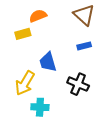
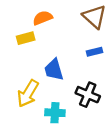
cyan cross: (40, 107) -> (55, 113), moved

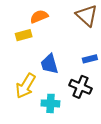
blue rectangle: (95, 52) -> (90, 59), moved

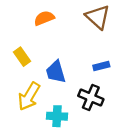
yellow rectangle: (24, 35) -> (22, 57), moved, turned 70

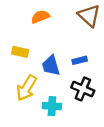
yellow rectangle: (22, 57) -> (20, 52), turned -42
blue rectangle: (101, 66) -> (80, 60), moved

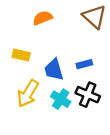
cyan cross: (52, 106) -> (61, 99), moved, turned 30

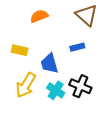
blue rectangle: (84, 64) -> (77, 47), moved

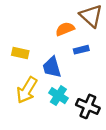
orange semicircle: (39, 16) -> (65, 29), moved
black cross: (80, 86) -> (88, 106), moved

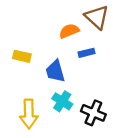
yellow arrow: (27, 90) -> (29, 114), moved, turned -32

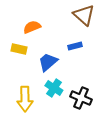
orange semicircle: (69, 31) -> (32, 27), moved
blue trapezoid: (55, 71) -> (48, 62), turned 65

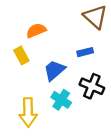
yellow rectangle: (19, 49) -> (21, 55), turned 49
black cross: (81, 98) -> (92, 86), moved

